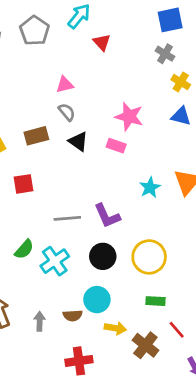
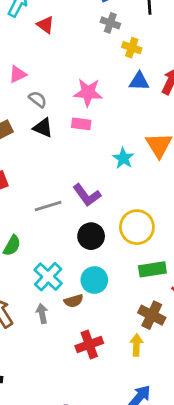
gray semicircle: (67, 112) -> (38, 99), moved
cyan cross: (55, 261) -> (48, 277), moved
green rectangle: (155, 301) -> (152, 269), size x1.4
yellow arrow: (115, 328) -> (136, 345), moved, turned -85

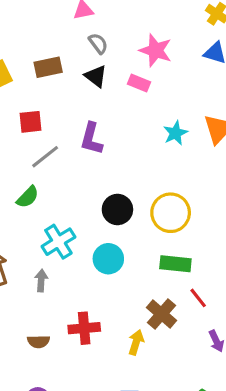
purple L-shape: (87, 195) -> (91, 139), moved, turned 36
gray line: (48, 206) -> (45, 157), moved, turned -36
brown semicircle: (74, 301) -> (39, 342), moved

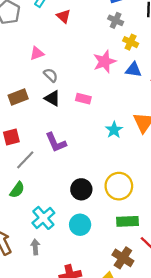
pink star: (156, 50) -> (105, 62), moved, turned -30
purple L-shape: (91, 139) -> (56, 142), turned -30

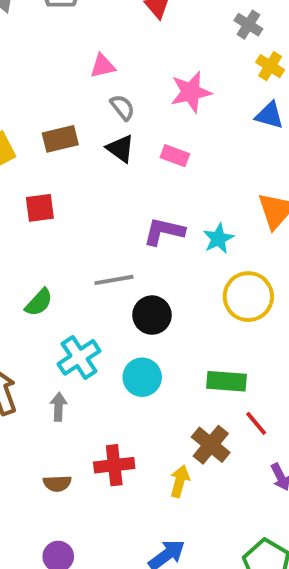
pink star: (105, 62) -> (191, 92), moved
cyan star: (114, 130) -> (218, 239), moved
purple L-shape: (56, 142) -> (164, 231), moved, turned 120
gray line: (25, 160) -> (114, 280), moved, turned 30
yellow circle: (119, 186) -> (248, 297), moved

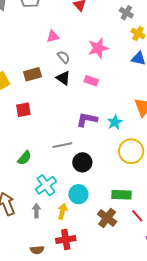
brown cross: (211, 445) -> (107, 218), moved
yellow arrow: (180, 481) -> (62, 211), moved

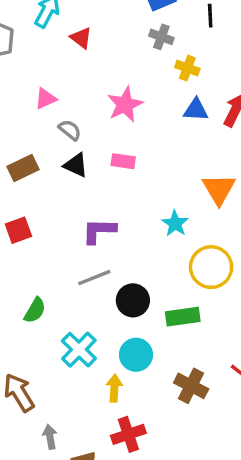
purple L-shape: (87, 120) -> (99, 231), moved
green rectangle: (122, 195) -> (183, 317), moved
gray arrow: (36, 211) -> (50, 437), moved

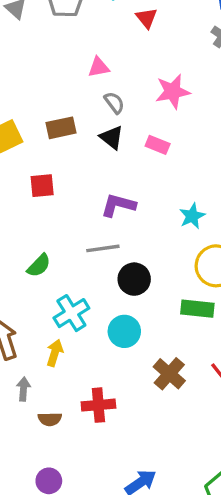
green rectangle: (183, 317) -> (197, 309), moved
yellow arrow: (114, 388) -> (55, 353), moved

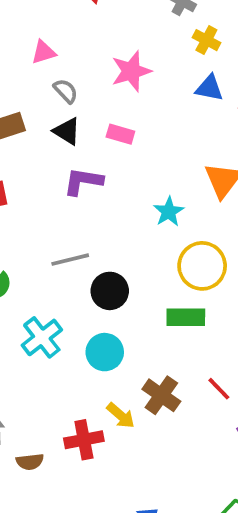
purple L-shape: (118, 205) -> (83, 181), moved
yellow arrow: (55, 353) -> (121, 416), moved, turned 120

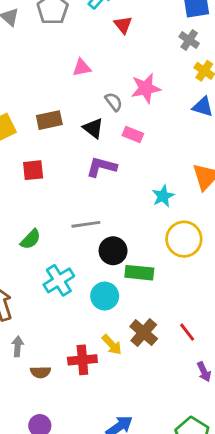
gray semicircle: (66, 91) -> (114, 102), moved
green rectangle: (186, 317) -> (139, 273), moved

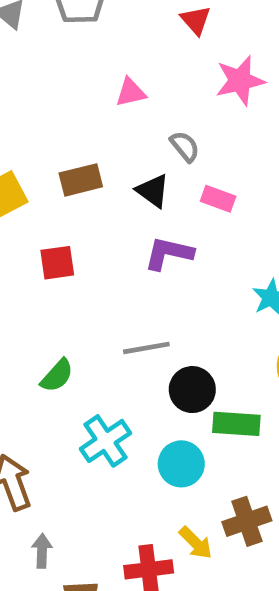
pink star: (146, 88) -> (240, 81), moved
brown cross: (144, 333) -> (247, 521), turned 32

